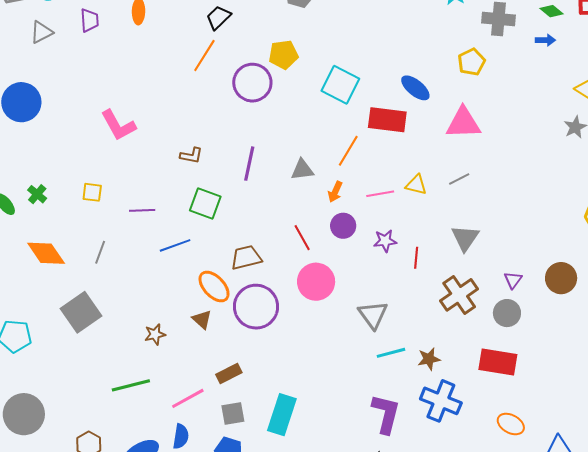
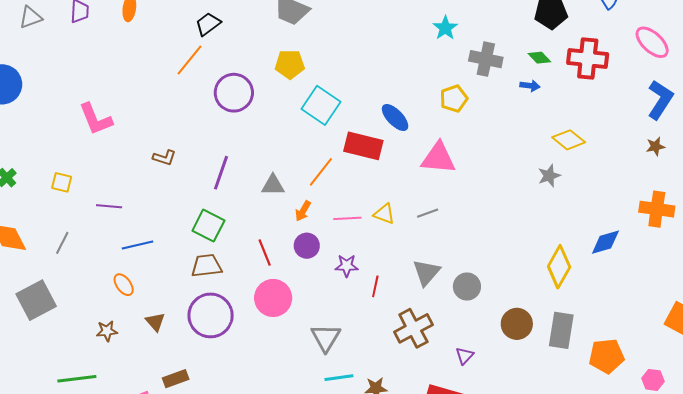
yellow pentagon: (283, 55) -> (290, 64), moved
green square: (205, 203) -> (208, 226), moved
purple triangle: (513, 280) -> (465, 356), moved
orange ellipse: (214, 287) -> (124, 285), moved, size x0.7
gray circle: (507, 313) -> (467, 287), moved

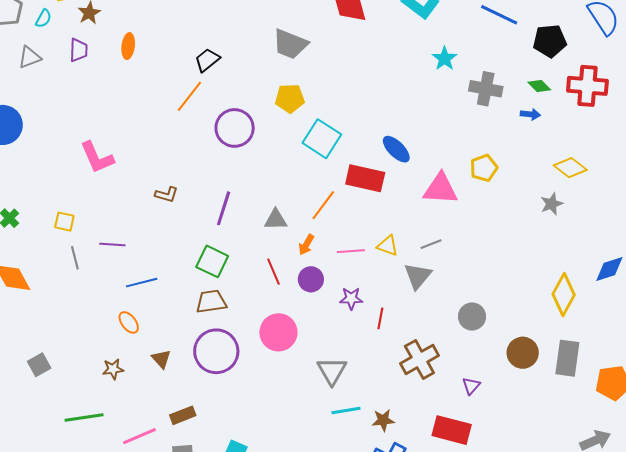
yellow pentagon: (454, 99) -> (484, 168), moved
gray line: (62, 243) -> (75, 258), moved, turned -40
red line: (265, 253) -> (273, 272), moved
gray triangle: (426, 272) -> (418, 276), moved
gray square: (36, 300) -> (39, 365), moved, size x0.6

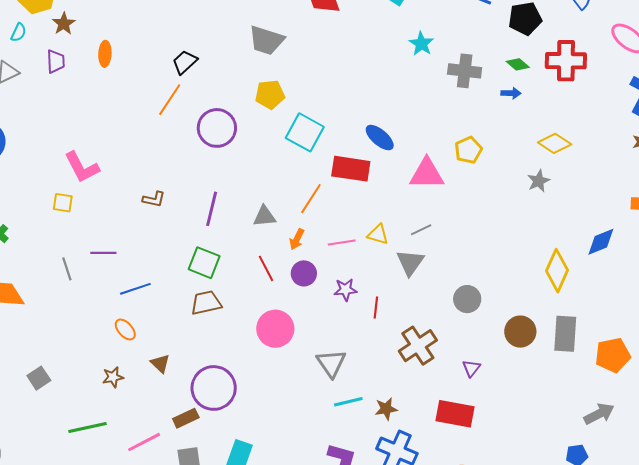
yellow square: (64, 222) -> (63, 203), moved
purple circle: (216, 351) -> (214, 388), moved

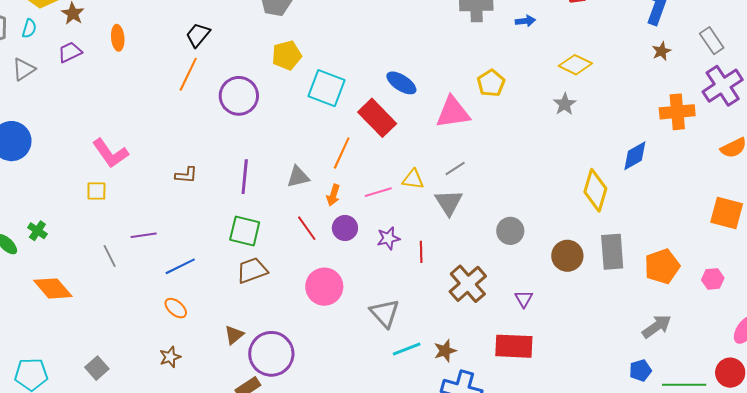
purple trapezoid: (56, 61) -> (70, 52), turned -105
red rectangle: (351, 169) -> (377, 118), turned 45
brown triangle: (160, 363) -> (234, 335), moved, turned 45

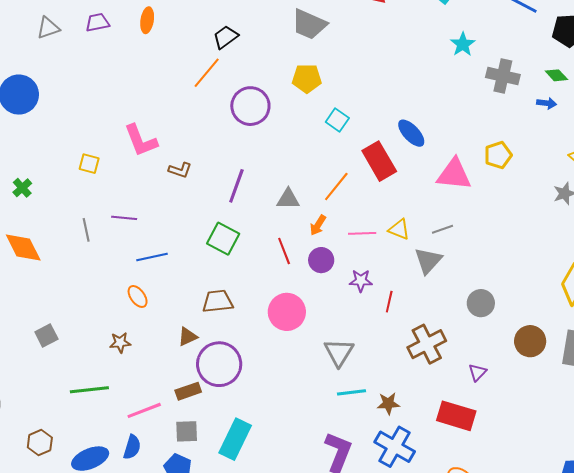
cyan square: (327, 88) -> (337, 120), size x0.6
pink L-shape: (110, 153) -> (141, 140), moved
brown trapezoid: (252, 270) -> (218, 301), moved

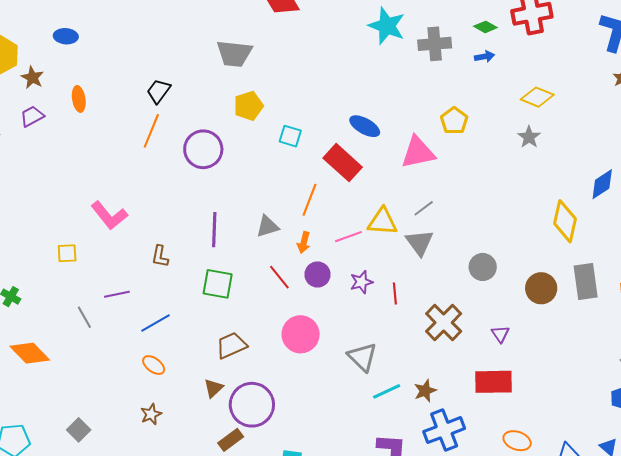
cyan star: (463, 44) -> (387, 26), size x1.5
brown L-shape: (180, 170) -> (160, 256), moved, turned 100
yellow triangle: (399, 229) -> (382, 222), size x1.4
blue cross: (395, 447) -> (444, 430), turned -33

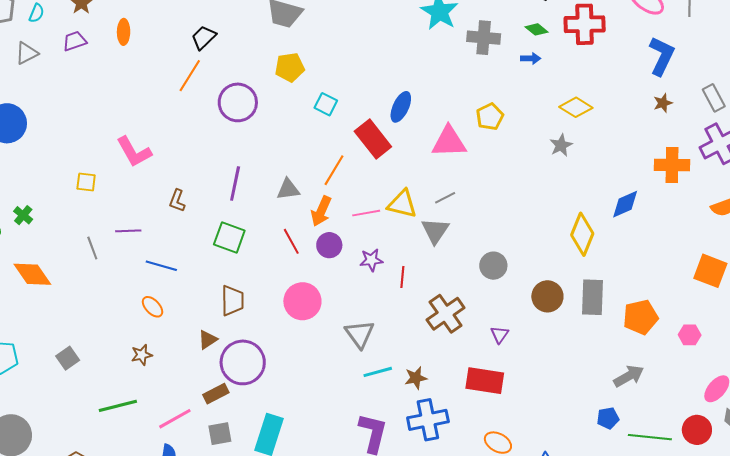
blue ellipse: (365, 126) -> (401, 107), turned 76
orange arrow: (304, 242) -> (321, 211), size x1.4
blue line: (155, 323) -> (161, 266), turned 36
brown trapezoid: (231, 345) -> (232, 300), turned 104

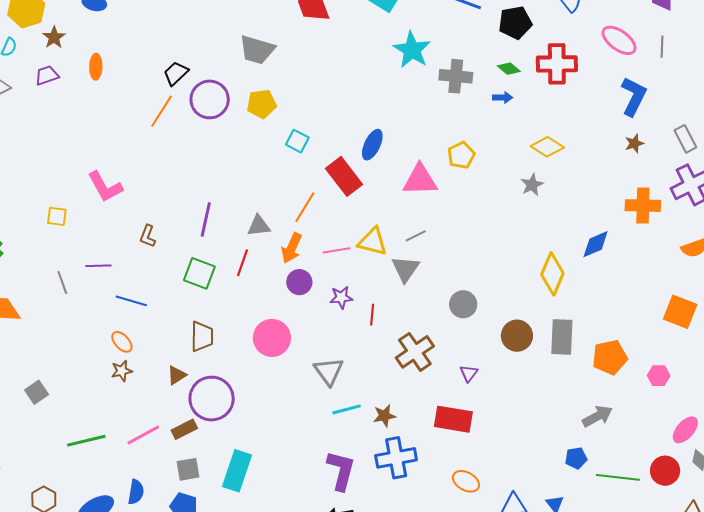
purple circle: (238, 102) -> (210, 99), moved
red line: (291, 241) -> (242, 263), moved, turned 48
brown star: (142, 355) -> (122, 371), moved
pink line: (175, 419) -> (143, 435), moved

